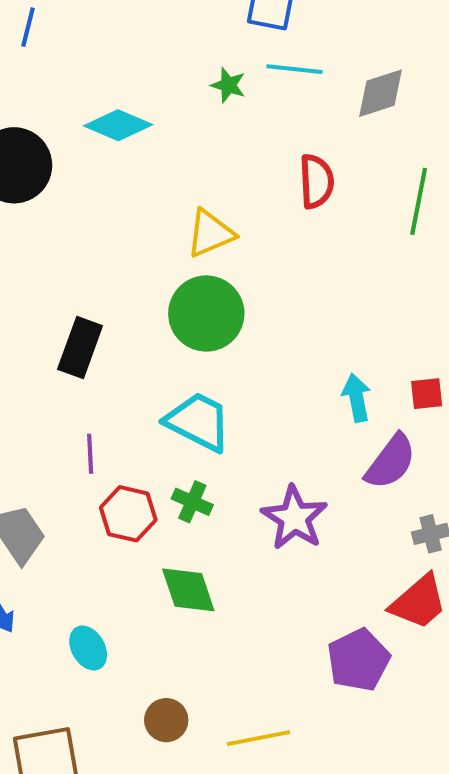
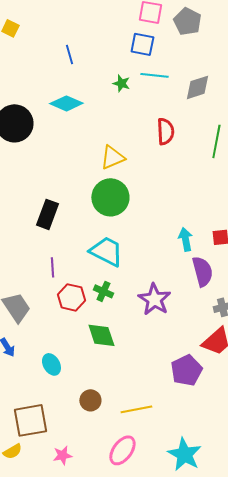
blue line: (28, 27) -> (69, 54), moved, turned -30
purple semicircle: (391, 462) -> (202, 271), turned -52

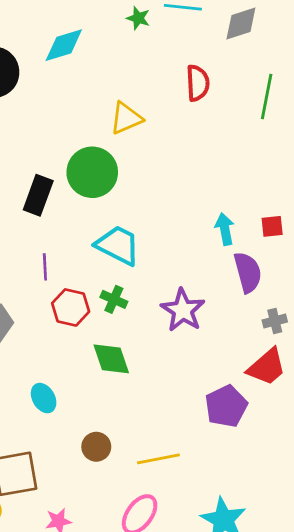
cyan diamond: (66, 103) -> (64, 45), turned -40
green circle: (110, 197) -> (92, 172), moved

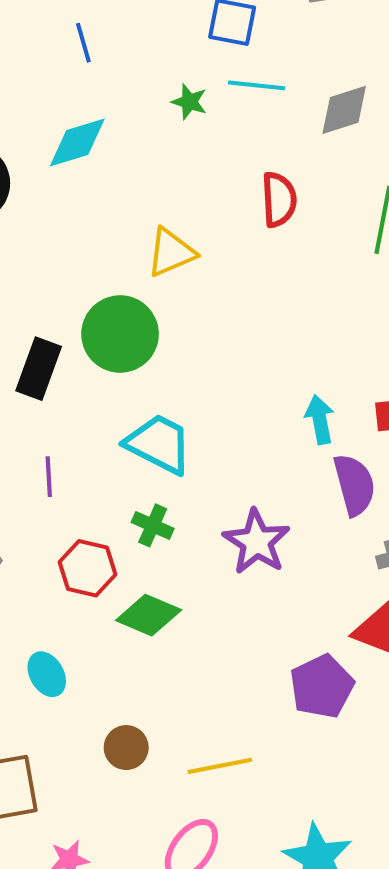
red hexagon: (71, 307) -> (87, 568), moved
green diamond: (111, 359) -> (149, 615), turned -48

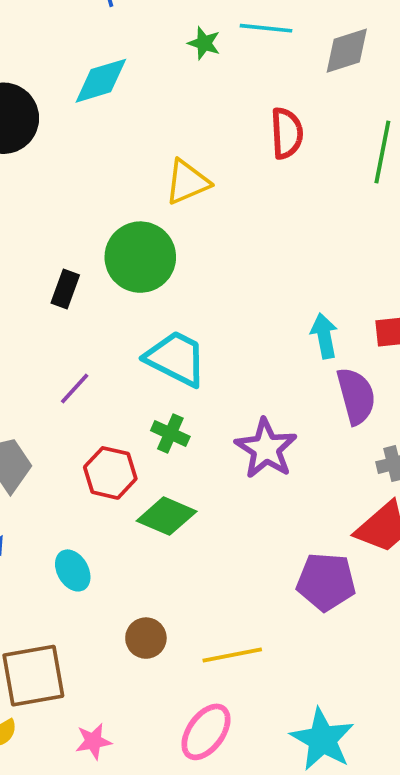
black rectangle: (39, 369) -> (65, 289), size x0.7
purple line: (49, 477) -> (75, 388), turned 45
purple pentagon: (322, 686) -> (326, 582), turned 30

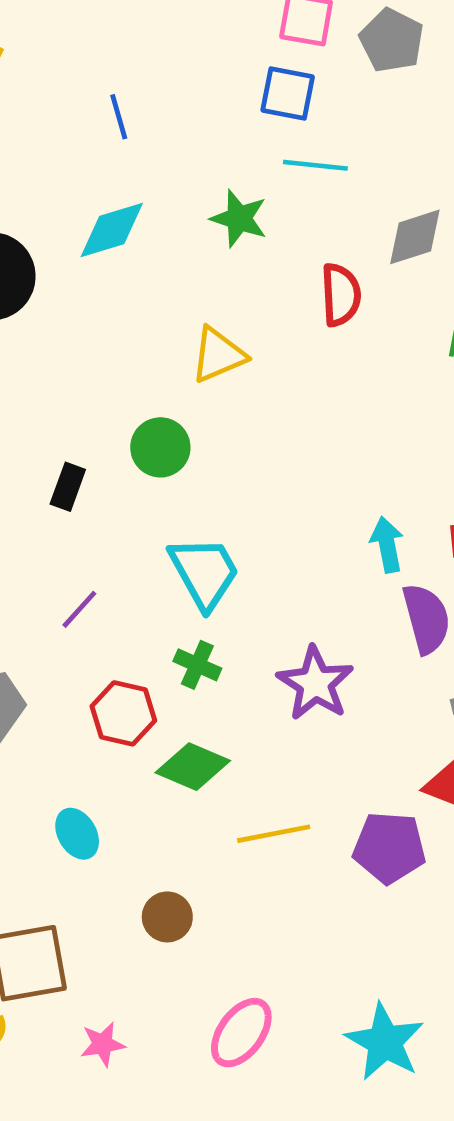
green star: (204, 43) -> (239, 218), moved, size x1.4
gray diamond: (347, 51) -> (415, 237), moved
green circle: (140, 257) -> (160, 447), size x0.7
cyan trapezoid: (176, 358) -> (204, 572), turned 34
yellow line: (232, 655) -> (274, 834), moved

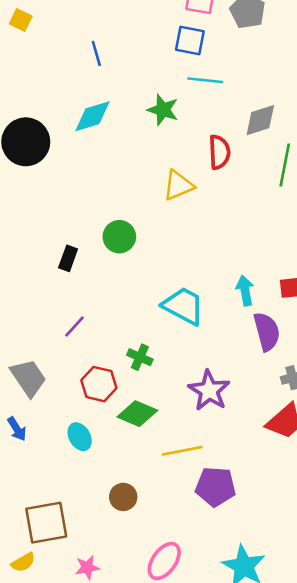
yellow triangle: (218, 355) -> (178, 185), moved
cyan trapezoid: (204, 572) -> (183, 306), moved, turned -33
purple star: (315, 683) -> (209, 391), moved
cyan ellipse: (77, 834) -> (80, 437), moved
purple pentagon: (389, 848) -> (215, 487), moved

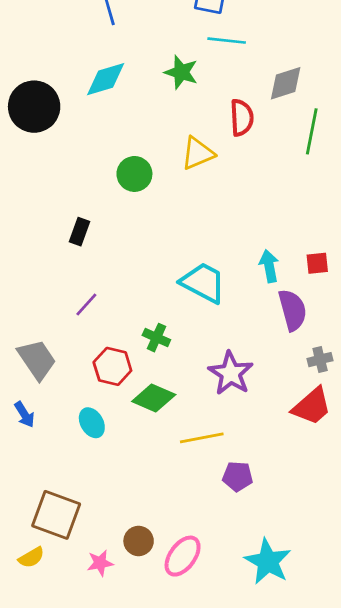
green circle: (119, 237) -> (134, 174), moved
purple pentagon: (215, 487) -> (238, 476), size x0.7
brown circle: (123, 497) -> (139, 541), moved
brown square: (46, 523) -> (56, 515), turned 30

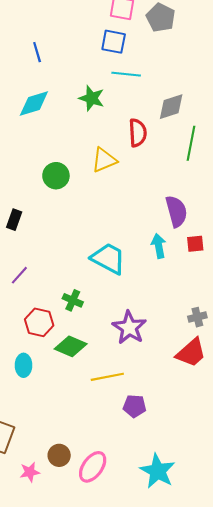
purple semicircle: (293, 310) -> (176, 211), moved
cyan ellipse: (92, 423) -> (24, 365), turned 30

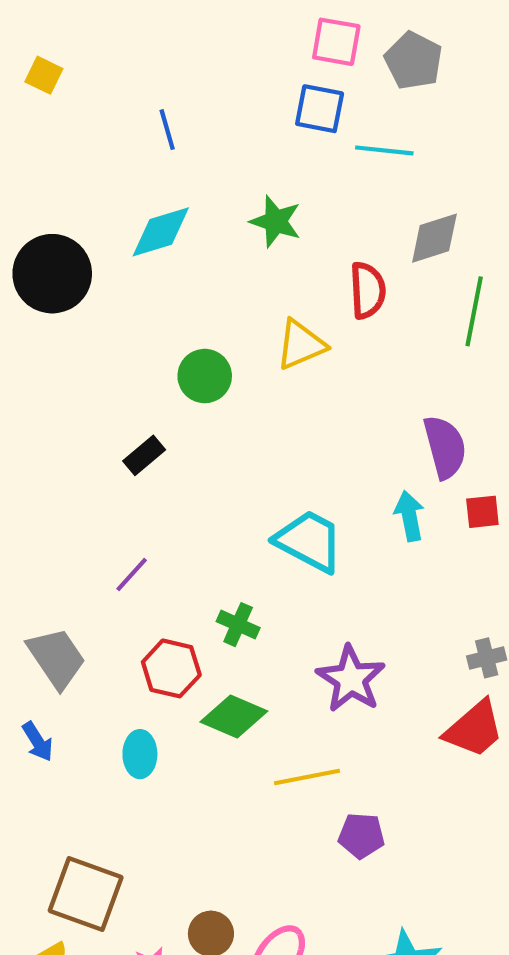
cyan line: (126, 74) -> (384, 150), moved
black rectangle: (14, 220) -> (144, 455), moved, turned 30

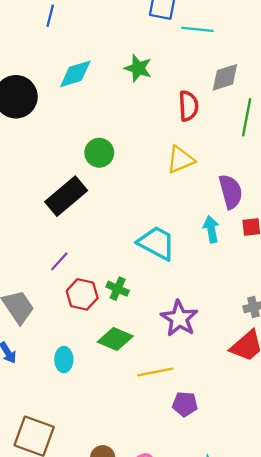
blue line: (167, 130) -> (50, 16), moved, turned 30
yellow triangle: (301, 345) -> (180, 160), moved
black rectangle: (144, 455) -> (66, 196), size x1.8
red hexagon: (171, 668) -> (82, 294), moved

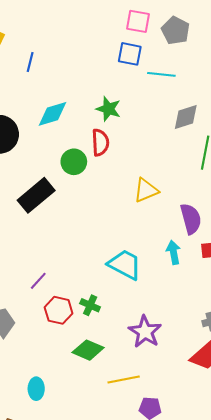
red semicircle: (188, 106) -> (100, 142), moved
green circle: (99, 153) -> (74, 162), moved
black rectangle: (66, 196) -> (36, 195), moved
cyan ellipse: (64, 360) -> (36, 389), moved

